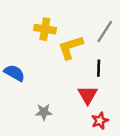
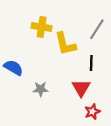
yellow L-shape: (71, 47) -> (65, 44), turned -85
gray star: (44, 112) -> (40, 89), moved

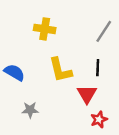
yellow L-shape: (65, 44) -> (60, 70), moved
gray star: (40, 89) -> (30, 110), moved

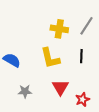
yellow cross: (45, 29) -> (59, 29), moved
red triangle: (87, 94) -> (60, 87), moved

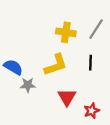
yellow L-shape: (50, 58) -> (56, 65), turned -95
gray star: (25, 91) -> (28, 85), moved

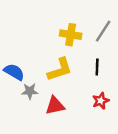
red triangle: (67, 97) -> (55, 106), moved, turned 48
red star: (92, 111) -> (101, 101), moved

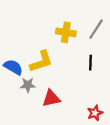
yellow L-shape: (60, 70) -> (41, 61), moved
red star: (101, 101) -> (95, 113), moved

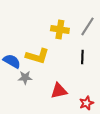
yellow L-shape: (41, 61) -> (37, 56), turned 35
red triangle: (51, 98) -> (59, 91), moved

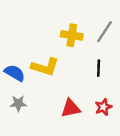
gray star: (25, 78) -> (18, 103), moved
red star: (86, 103) -> (103, 107), moved

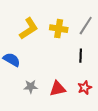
yellow L-shape: (45, 67) -> (29, 29), moved, turned -50
gray star: (18, 103) -> (31, 87), moved

